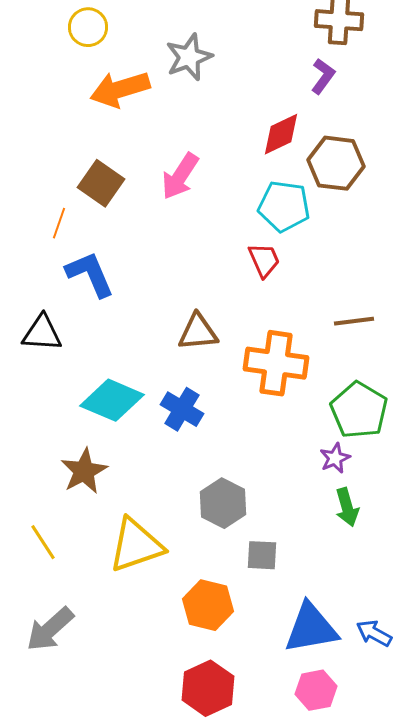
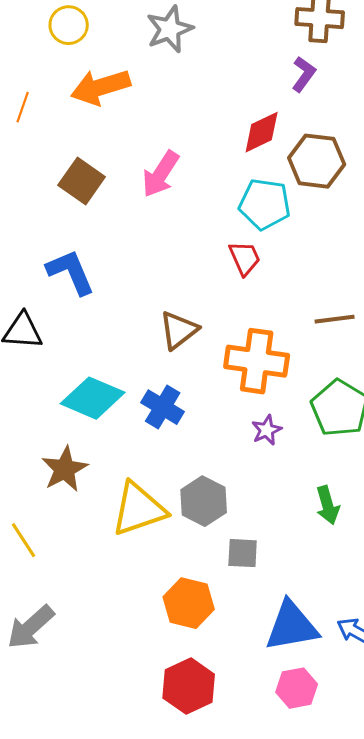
gray star: (189, 57) -> (170, 29), moved
orange line: (59, 223) -> (23, 107), moved
brown triangle: (198, 332) -> (179, 330), turned -33
purple star: (335, 458) -> (267, 430), moved
yellow triangle: (136, 545) -> (139, 509), moved

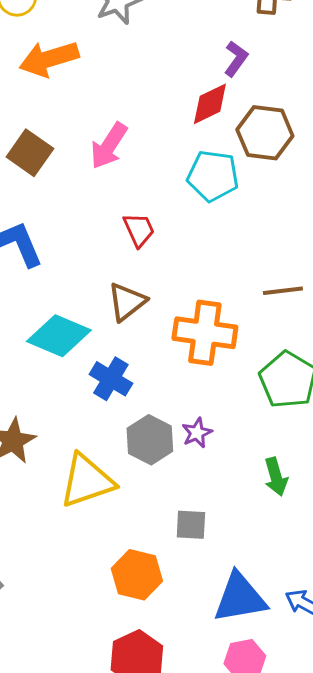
purple L-shape: (304, 74) -> (236, 59), moved
red trapezoid: (245, 258) -> (139, 230), moved
cyan diamond: (93, 398) -> (59, 336), moved
purple star: (267, 430) -> (197, 433), moved
gray hexagon: (204, 501) -> (150, 440), moved

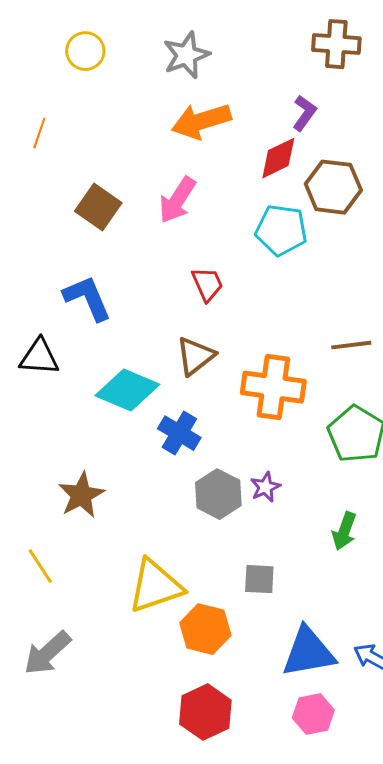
orange arrow: (49, 59) -> (201, 121), moved
green arrow: (276, 477) -> (344, 531), turned 36
yellow triangle: (87, 481) -> (155, 586), moved

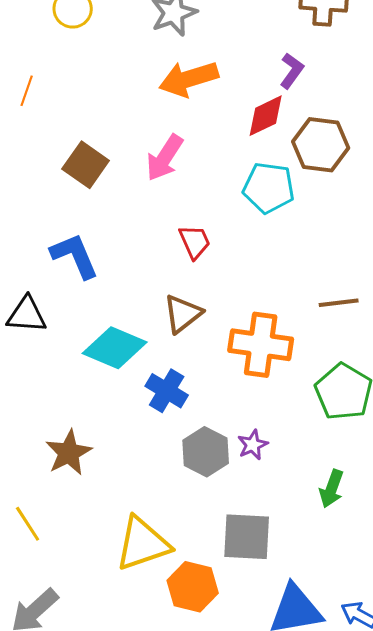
gray square: (259, 579) -> (247, 537), size x1.6

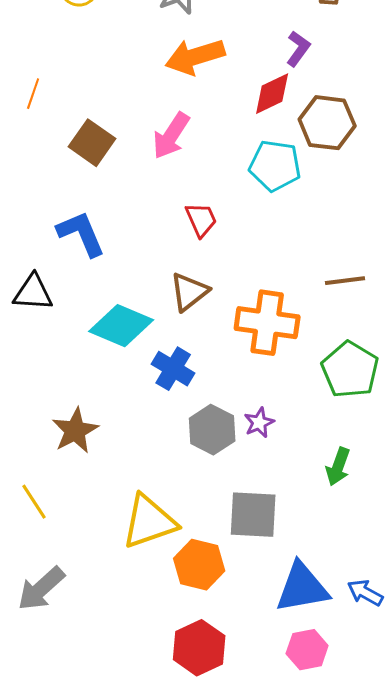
orange line: (27, 91) -> (33, 94), moved

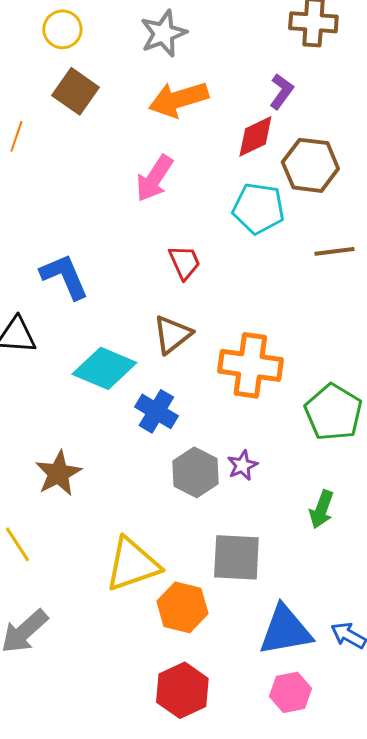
brown square: (92, 143) -> (75, 91), moved
brown line: (345, 281) -> (334, 251), moved

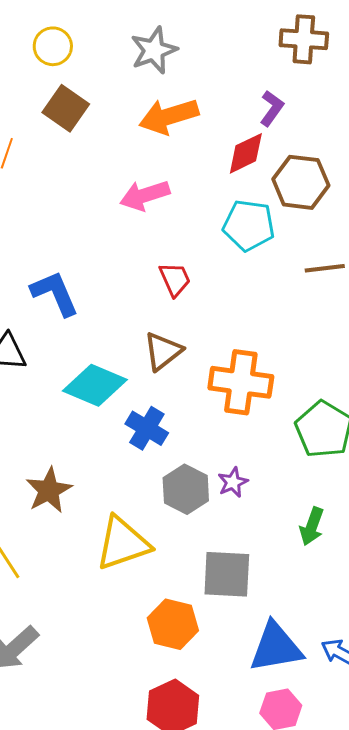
pink arrow: (154, 178) -> (145, 195), turned 39
yellow triangle: (132, 564) -> (123, 543), moved

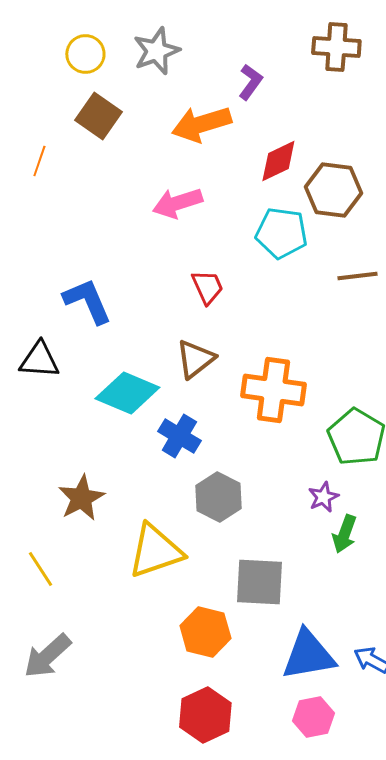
gray star: (154, 50) -> (156, 51), moved
purple L-shape: (272, 108) -> (250, 82), moved
purple star: (233, 482) -> (323, 497), moved

